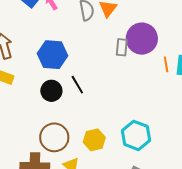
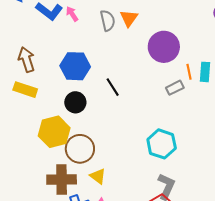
gray rectangle: (122, 47) -> (175, 88), moved, turned 60
black line: (77, 85) -> (113, 87), moved
yellow hexagon: (94, 140) -> (54, 132), moved, size x1.4

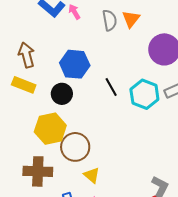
black circle: (75, 102) -> (62, 94), moved
cyan hexagon: (162, 144) -> (144, 94), moved
brown cross: (62, 180) -> (38, 171), moved

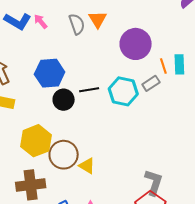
black line: (111, 87) -> (89, 90), turned -60
black circle: (62, 94) -> (64, 100), moved
yellow triangle: (92, 175) -> (87, 166), moved

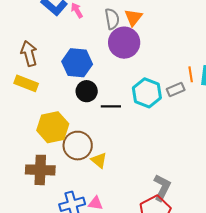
purple circle: (136, 44) -> (124, 43), moved
black line: (89, 90) -> (111, 106), moved

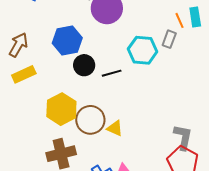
brown arrow: (29, 54) -> (18, 45), turned 60
yellow rectangle: (26, 83) -> (24, 74), turned -30
gray rectangle: (176, 89) -> (169, 39), turned -30

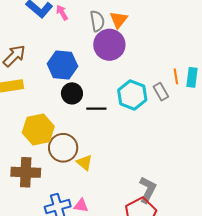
gray rectangle: (169, 39) -> (161, 92), turned -66

